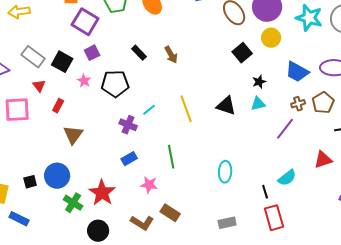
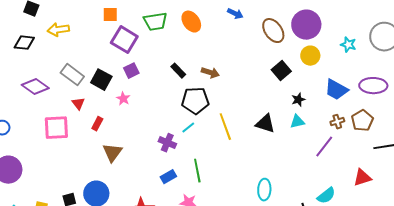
cyan star: (309, 18) -> (348, 45), moved, size x0.6
brown arrow: (171, 55) -> (210, 73), turned -42
black pentagon: (115, 84) -> (195, 101), moved
green line: (171, 157) -> (197, 171), moved

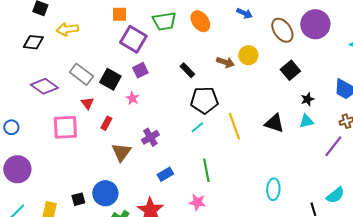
yellow circle: (310, 56) -> (248, 55), moved
brown arrow: (210, 73) -> (225, 62), moved
purple cross: (167, 143) -> (150, 137), moved, turned 36
blue rectangle: (168, 177) -> (165, 174), moved

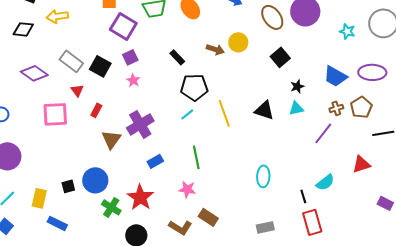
pink star: (132, 98) -> (133, 80), moved
purple cross: (150, 137) -> (140, 124), size x1.5

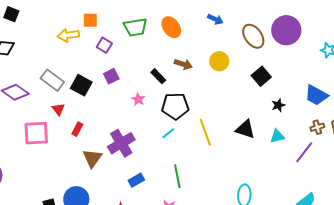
yellow arrow: (57, 16) -> (68, 35), moved
purple square: (123, 26) -> (104, 45), size x0.6
brown arrow: (215, 49) -> (183, 64), moved
pink star: (133, 80) -> (138, 99), moved
cyan triangle: (296, 108) -> (277, 136), moved

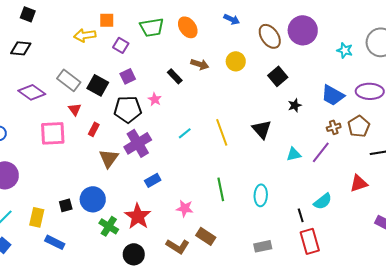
black pentagon: (175, 106) -> (128, 109), moved
black triangle: (245, 129) -> (262, 129), turned 30
cyan triangle: (277, 136) -> (294, 154), moved
green line: (177, 176) -> (221, 189), moved

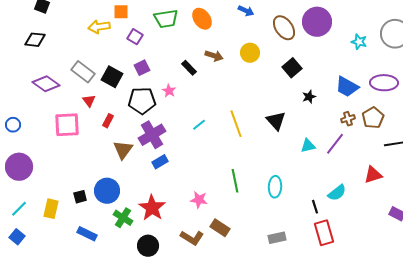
blue rectangle: (153, 180) -> (160, 162), moved
blue rectangle: (55, 242) -> (87, 234), moved

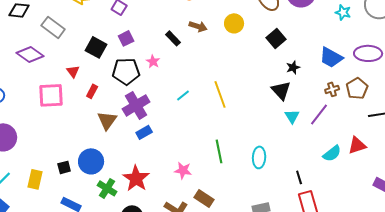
gray rectangle: (83, 72) -> (53, 27), moved
black triangle: (276, 121) -> (281, 90), moved
cyan triangle: (308, 146) -> (292, 116), turned -49
cyan semicircle: (337, 193) -> (332, 153), moved

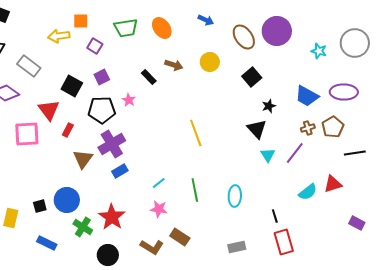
red triangle: (73, 71) -> (49, 110), size x1.6
cyan line: (183, 95) -> (159, 183), moved

